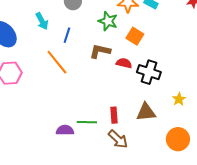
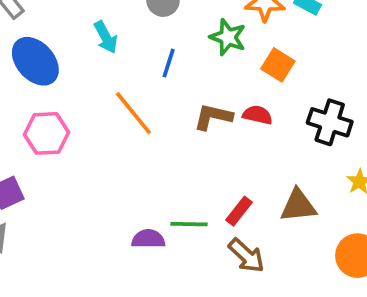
blue line: (67, 35) -> (169, 63), moved
brown L-shape: (100, 51) -> (213, 117), moved
black cross: (149, 72) -> (330, 122), moved
red rectangle: (114, 115) -> (239, 211), turned 42

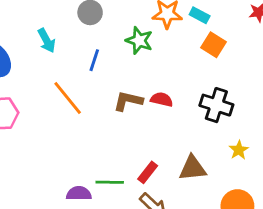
orange square: (278, 65) -> (214, 45), moved

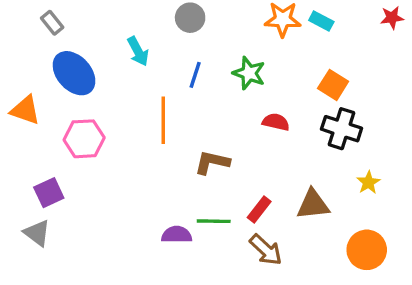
green star: (139, 41) -> (249, 73), moved
orange square: (214, 45) -> (333, 85), moved
orange line: (68, 98) -> (163, 120), turned 39
brown L-shape: (128, 101) -> (212, 162), moved

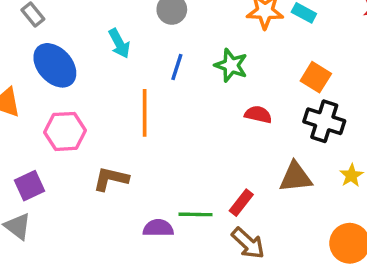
brown L-shape: (212, 162) -> (111, 179), moved
brown triangle: (313, 204) -> (295, 177), moved

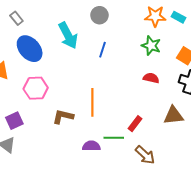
cyan arrow: (119, 43) -> (68, 35), size x1.5
green star: (231, 65) -> (151, 46), moved
orange line: (145, 113) -> (92, 102), moved
red rectangle: (241, 203) -> (135, 124), moved

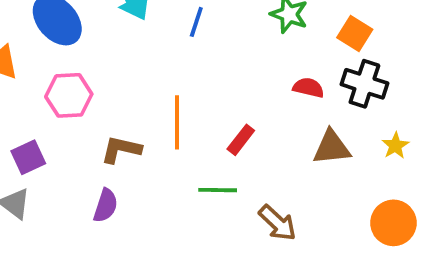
red semicircle: (151, 78) -> (308, 88), moved
red rectangle: (135, 124) -> (241, 140), moved
purple semicircle: (91, 146) -> (106, 206), moved, turned 108

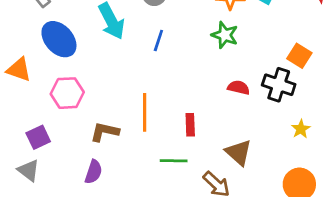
orange square: (355, 34) -> (299, 56), moved
red rectangle: (241, 140) -> (190, 125), turned -40
brown triangle: (332, 148) -> (239, 152), moved, turned 48

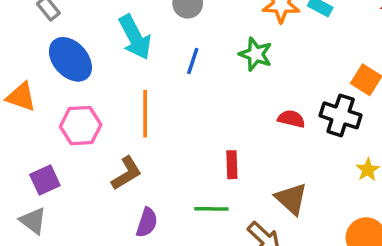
green star: (225, 35) -> (256, 54), moved
orange line: (145, 112) -> (145, 114), moved
brown L-shape: (105, 132) -> (127, 173), turned 136
purple semicircle: (93, 172) -> (147, 222), moved

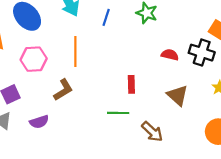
brown triangle: (291, 199) -> (178, 95), moved
purple semicircle: (147, 222) -> (39, 122), moved, turned 54

